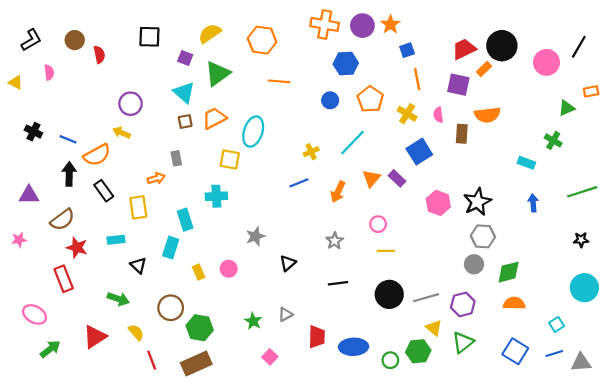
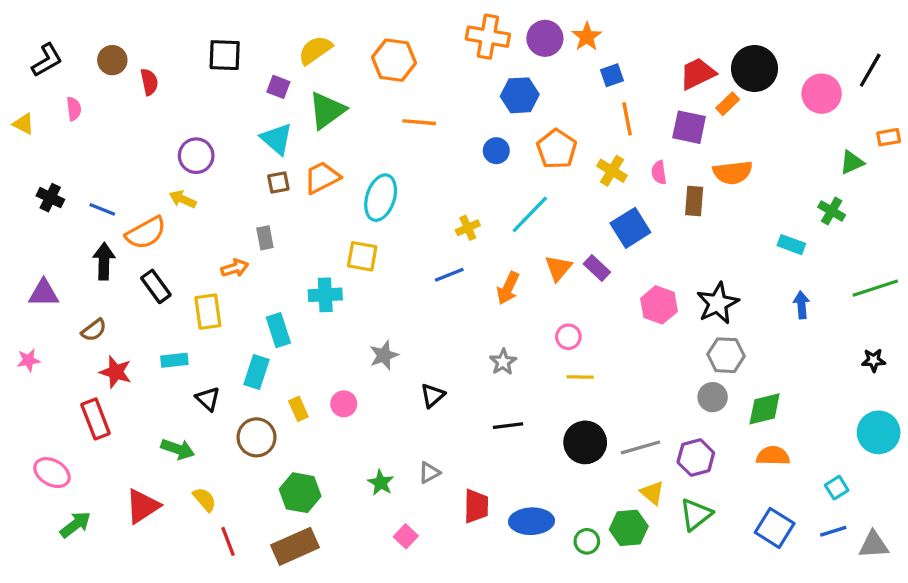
yellow square: (230, 159) -> (362, 256), moved
brown semicircle: (62, 220) -> (94, 330), size x0.7
brown circle: (171, 308) -> (257, 437), moved

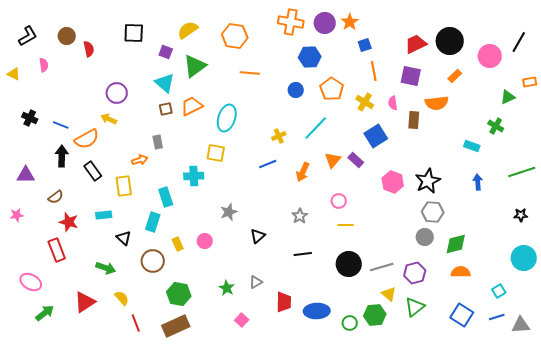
orange rectangle: (728, 104) -> (455, 76), moved

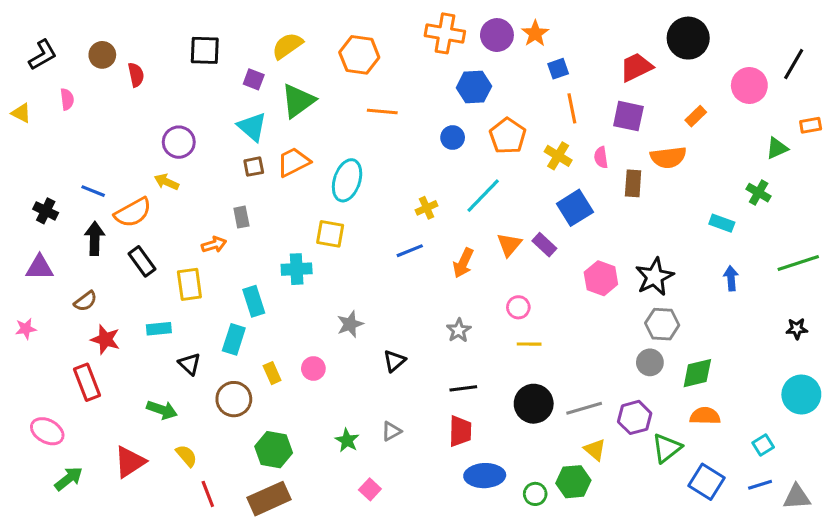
black circle: (450, 41) -> (688, 38), moved
black cross: (30, 118) -> (46, 211), moved
red trapezoid: (284, 302) -> (460, 431), moved
green triangle: (415, 307) -> (667, 448), moved

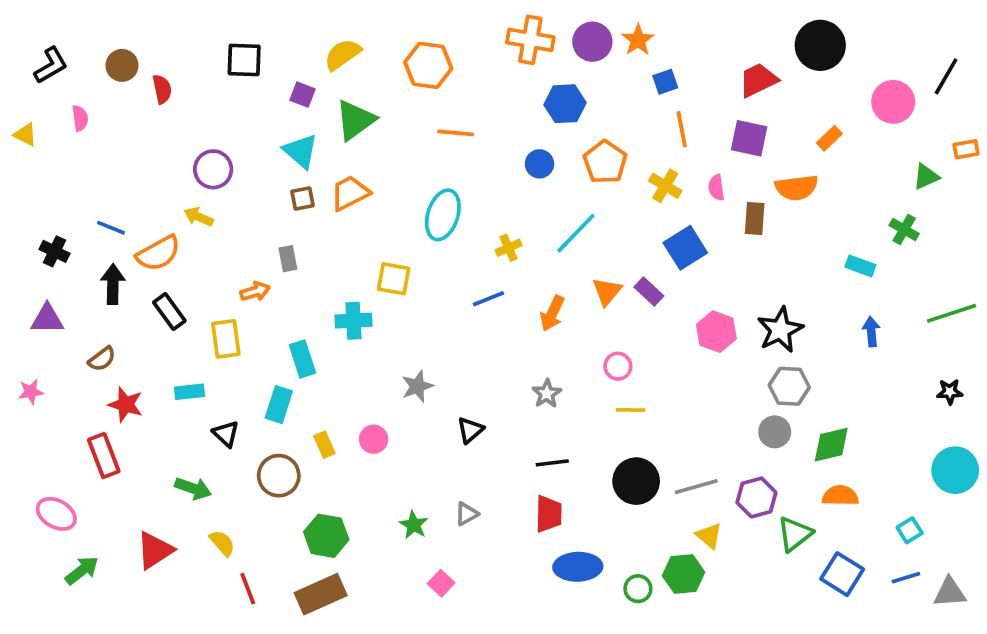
cyan ellipse: (347, 180) -> (443, 215), moved

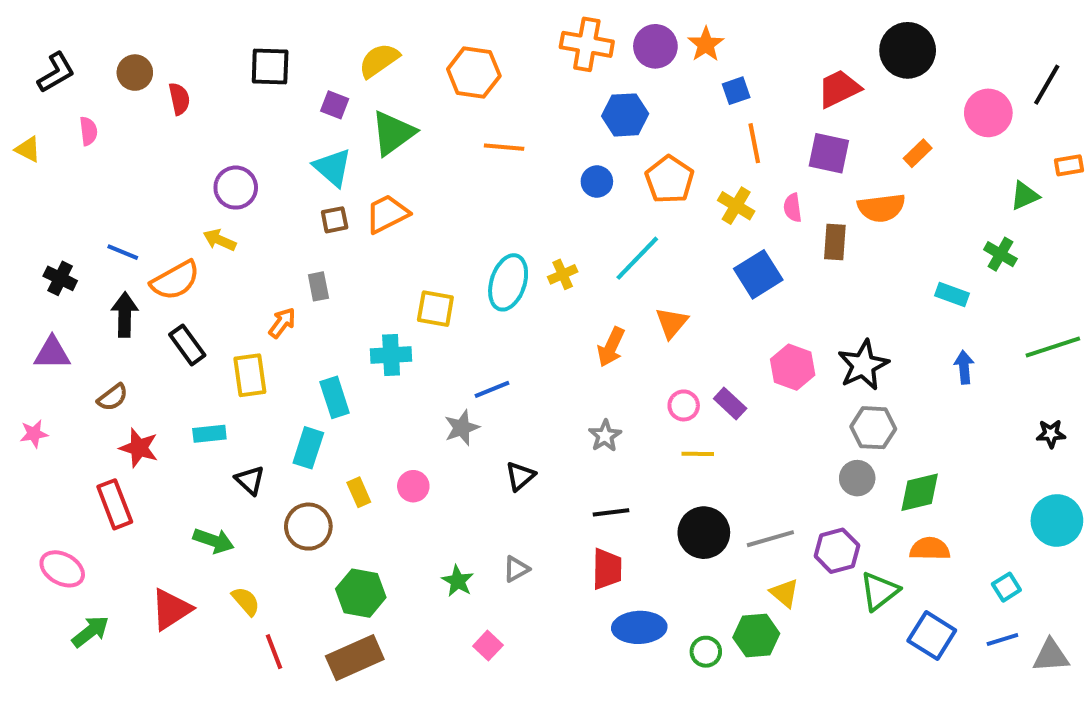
cyan ellipse: (443, 215) -> (508, 282), moved
orange arrow: (255, 291) -> (282, 323), turned -36
purple rectangle: (649, 291) -> (730, 403), moved
blue line: (488, 299) -> (492, 389), moved

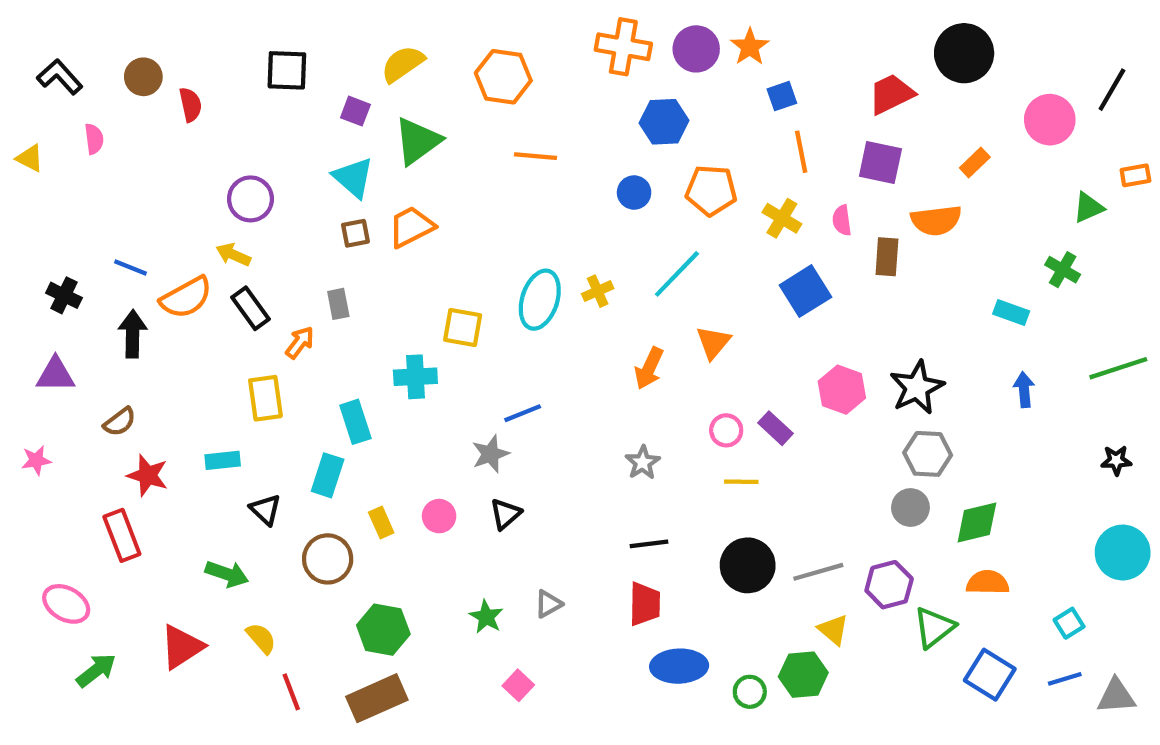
black L-shape: (56, 73) -> (60, 77), turned -102
orange pentagon: (670, 179) -> (711, 190), turned -30
black rectangle: (187, 345) -> (250, 308), moved
black triangle: (520, 476) -> (505, 514), moved

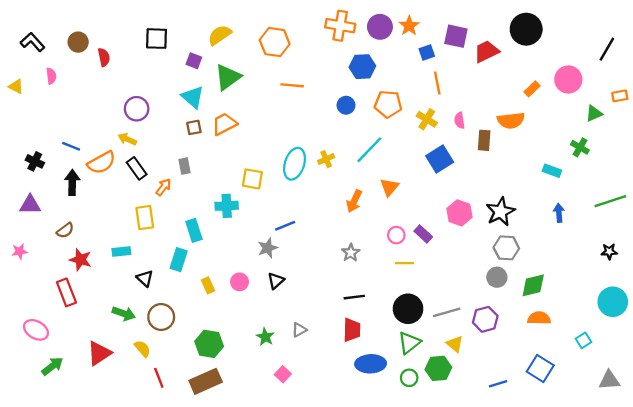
pink circle: (1050, 120) -> (568, 79), moved
purple square: (880, 162) -> (456, 36), moved
brown circle: (328, 559) -> (161, 317), moved
green triangle: (934, 628) -> (409, 343), moved
blue line: (1065, 679) -> (498, 384), moved

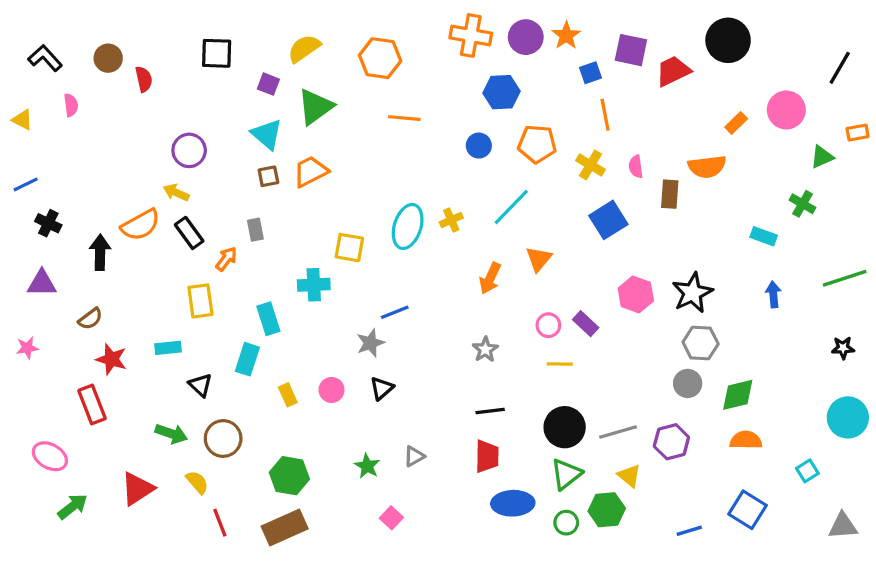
blue line: (71, 146) -> (26, 184), moved, turned -48

